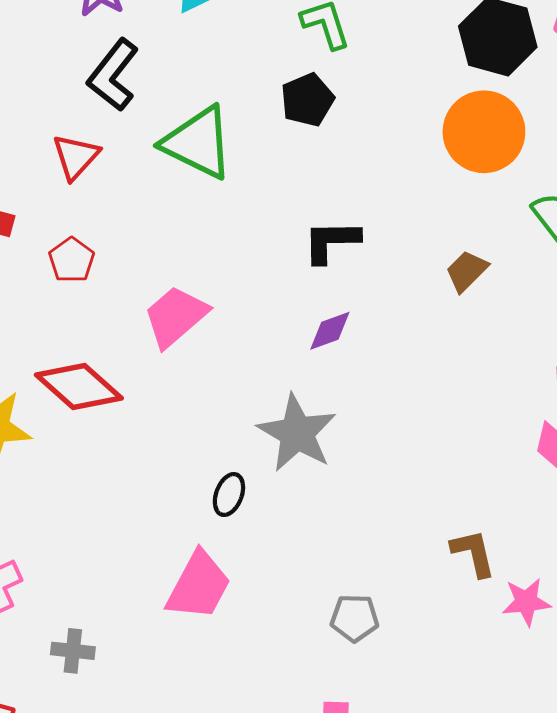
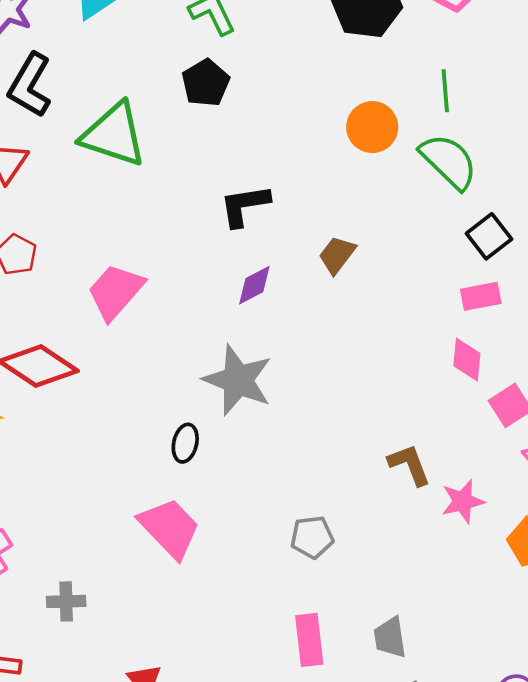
orange circle: (484, 132) -> (372, 127), moved, size x0.7
brown trapezoid: (467, 271) -> (337, 255), moved
pink trapezoid: (199, 586) -> (170, 528), turned -64

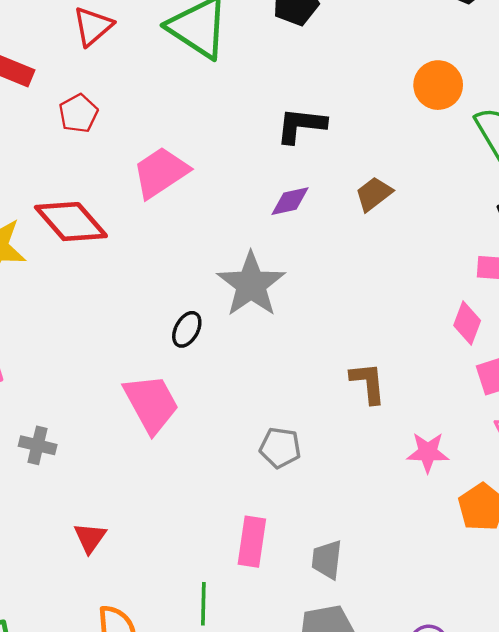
brown L-shape: (409, 465) -> (368, 383), moved

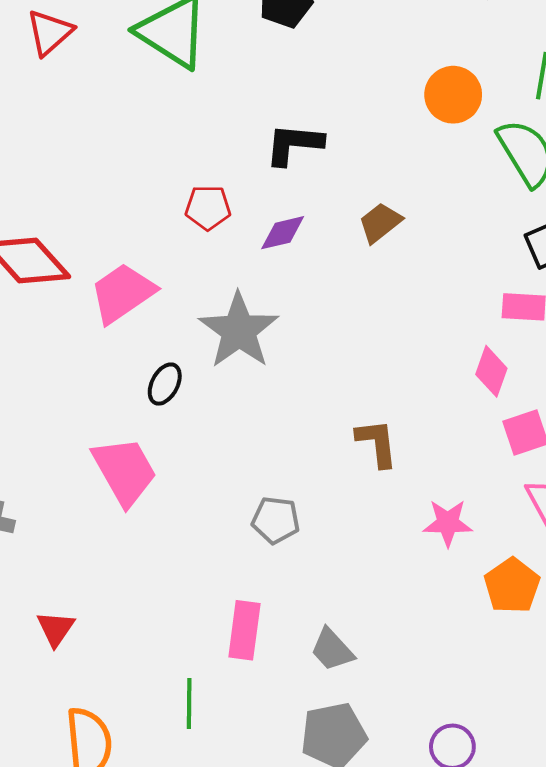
red pentagon: (78, 113) -> (208, 208), moved, turned 30
pink trapezoid: (161, 172) -> (122, 293), moved
gray trapezoid: (327, 560) -> (332, 650), turned -48

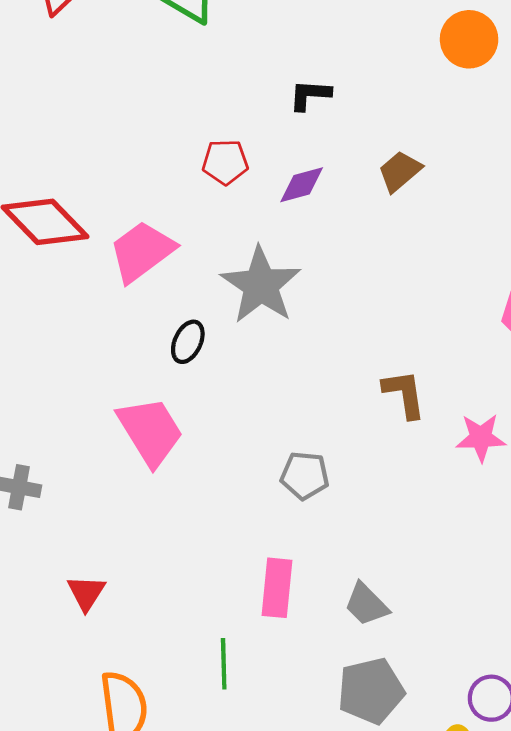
black L-shape: (294, 144) -> (310, 95), size x0.7
pink star: (448, 523) -> (481, 438), moved

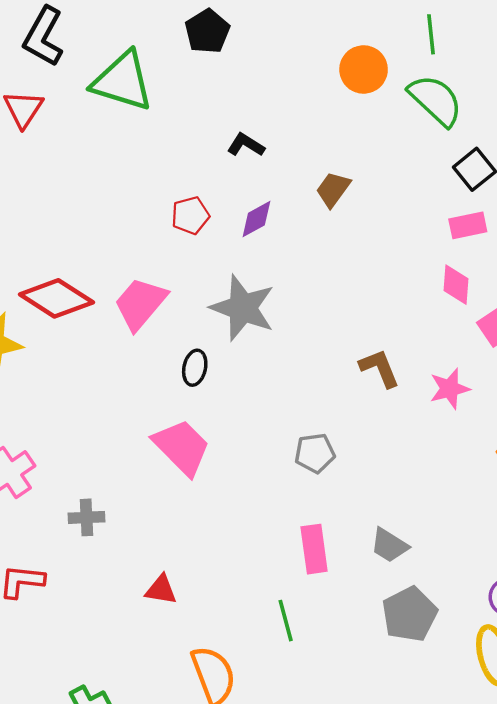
black L-shape: (310, 95) -> (246, 145), turned 42
red triangle: (86, 593) -> (161, 590), turned -40

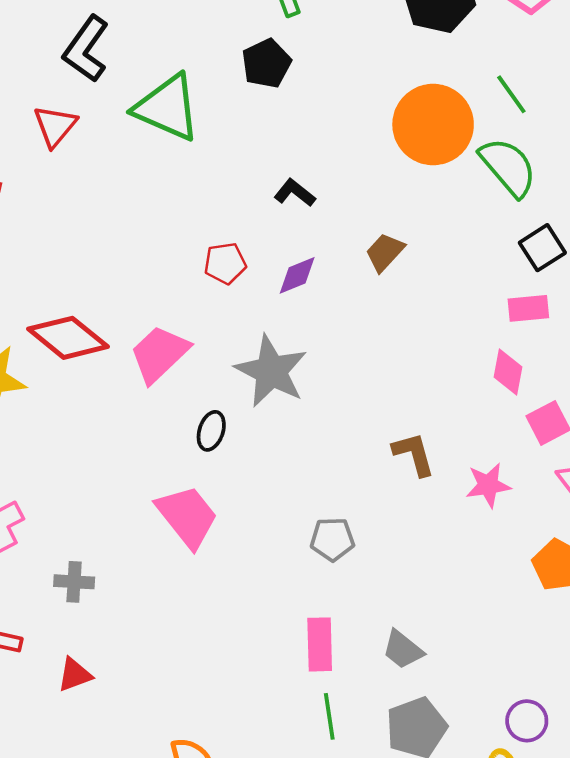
green line: (431, 34) -> (511, 94), turned -36
orange circle: (364, 69) -> (433, 125), size x1.5
red triangle: (161, 590) -> (75, 675), moved, turned -36
green line: (286, 621) -> (329, 716), moved

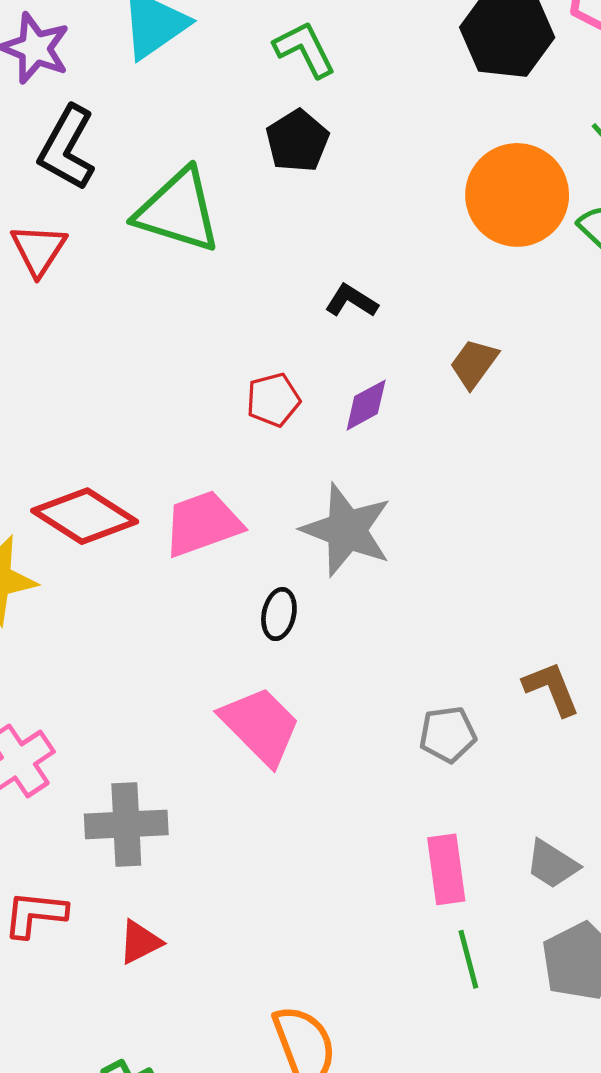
pink trapezoid: (159, 354) -> (203, 524), turned 30
brown L-shape: (414, 454) -> (551, 689), moved
gray cross: (74, 582) -> (126, 824), size x1.6

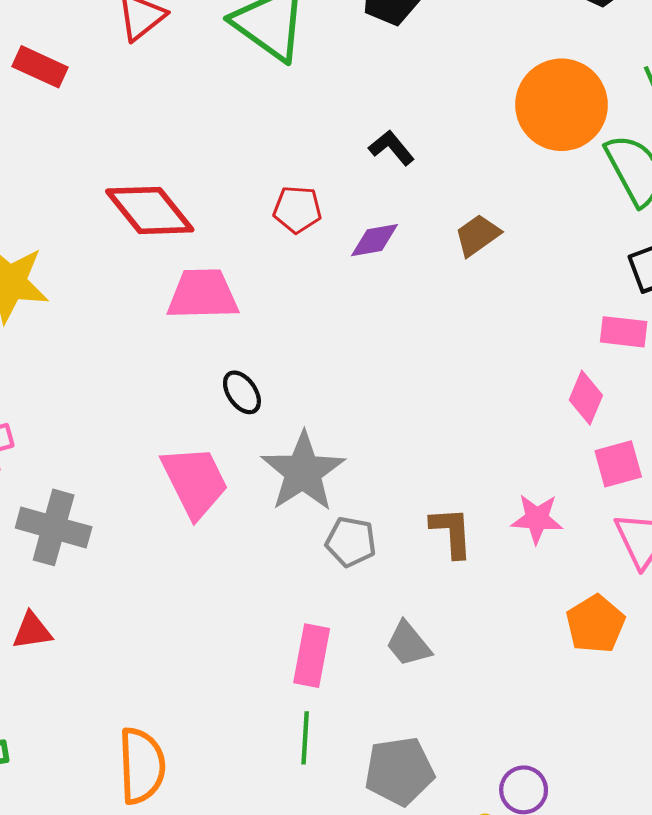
red diamond: (85, 516) -> (150, 210), moved
gray star: (347, 530) -> (303, 472), moved
black ellipse: (279, 614) -> (242, 392), turned -66
gray trapezoid: (552, 864) -> (408, 644), moved

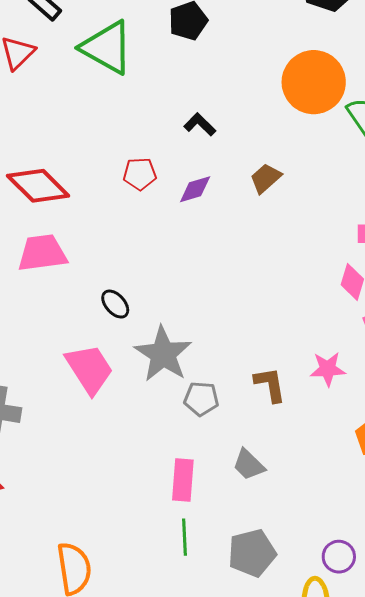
pink trapezoid: (203, 294) -> (42, 253), moved

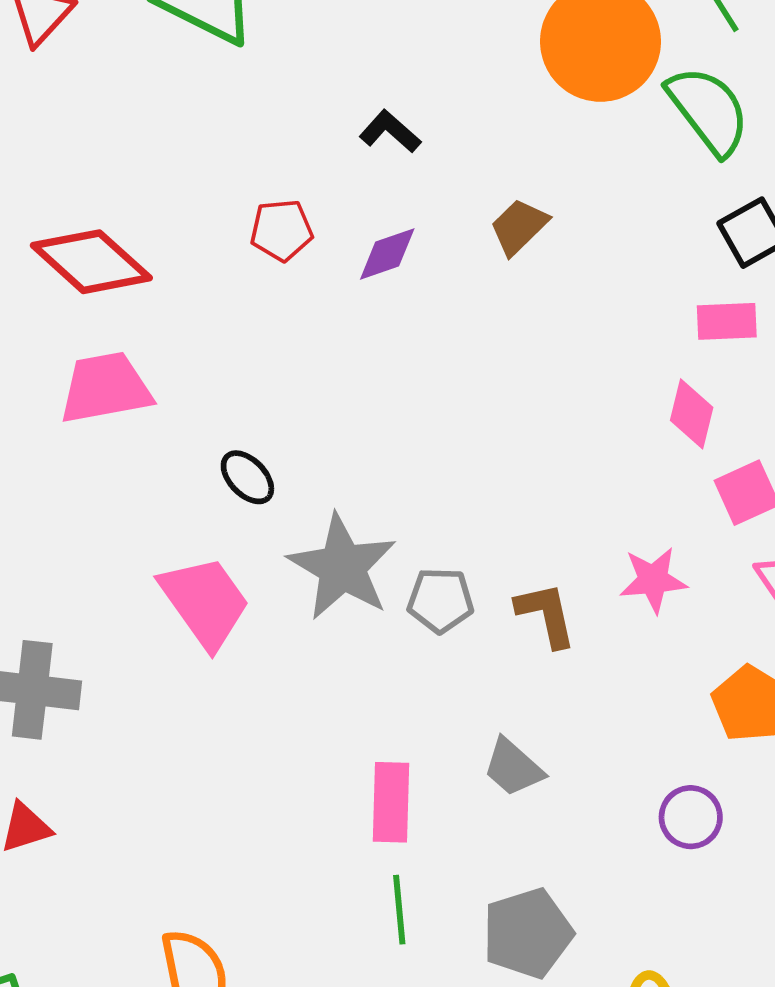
gray pentagon: (201, 399) -> (440, 600), moved
purple circle: (339, 557) -> (691, 817), moved

